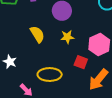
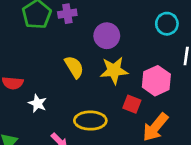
yellow star: (67, 37) -> (114, 70), size x1.5

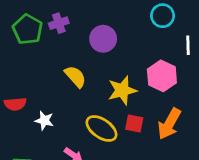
yellow star: (114, 70) -> (122, 90), moved
red square: (132, 104) -> (134, 124), moved
yellow ellipse: (90, 121) -> (101, 129), turned 44

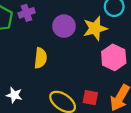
yellow semicircle: (75, 77) -> (41, 58), turned 48
yellow star: (122, 90) -> (95, 28), moved

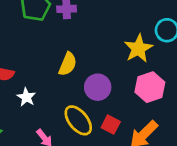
purple circle: (64, 26) -> (98, 87), moved
yellow star: (95, 28) -> (138, 48), turned -30

